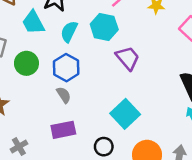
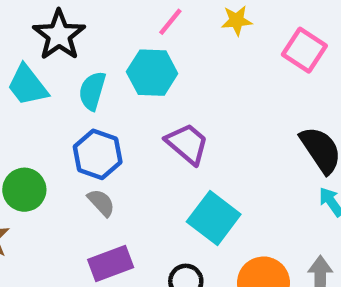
purple trapezoid: (128, 58) -> (187, 144), moved
green circle: (26, 63) -> (24, 190), moved

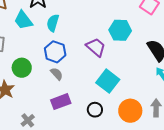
cyan hexagon: (152, 73) -> (120, 30), moved

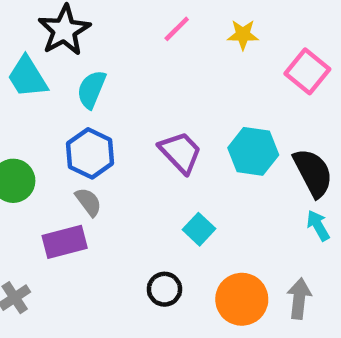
cyan hexagon: (120, 30) -> (253, 151), moved
cyan square: (108, 81) -> (199, 229), size x0.6
purple rectangle: (61, 102) -> (65, 242), moved

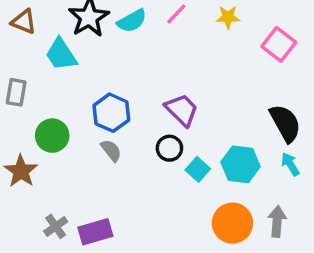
cyan semicircle: (91, 89) -> (132, 21), moved, turned -140
cyan hexagon: (253, 151) -> (241, 164), moved
purple rectangle: (65, 242) -> (95, 232), moved
black circle: (164, 289) -> (169, 148), moved

